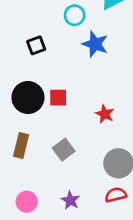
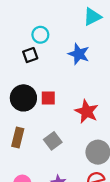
cyan circle: (75, 15) -> (40, 35), moved
red star: (105, 114) -> (87, 112), size x1.5

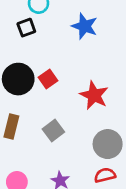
red square: (48, 98) -> (48, 79), turned -35

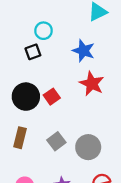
red star: (94, 95) -> (92, 84), moved
gray circle: (108, 144) -> (88, 147), moved

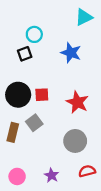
red star: (92, 84) -> (77, 102), moved
red square: (52, 97) -> (42, 95), turned 32
gray square: (56, 141) -> (34, 123), moved

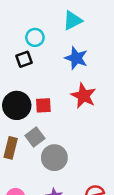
cyan triangle: (84, 17) -> (73, 20), moved
red star: (77, 102) -> (84, 96), moved
gray circle: (75, 141) -> (54, 158), moved

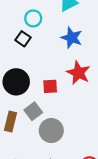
black square: (24, 59) -> (23, 39), turned -35
red square: (43, 105) -> (50, 86), moved

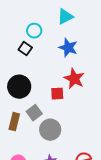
red square: (50, 86) -> (57, 94), moved

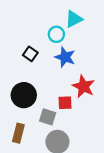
cyan circle: (34, 31) -> (56, 34), moved
blue star: (68, 48) -> (65, 57), moved
gray square: (34, 113) -> (48, 117), moved, turned -35

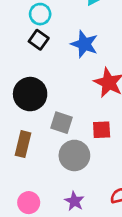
cyan circle: (56, 34) -> (40, 14), moved
red square: (65, 103) -> (102, 130), moved

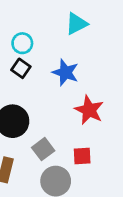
gray square: (62, 123) -> (43, 149), turned 35

